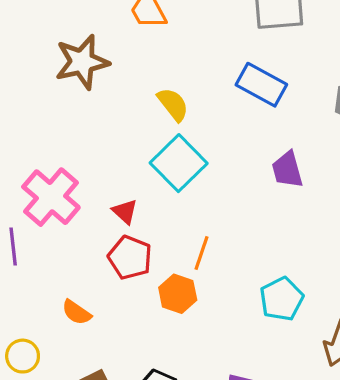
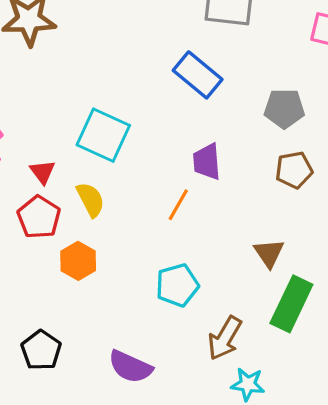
yellow semicircle: (173, 104) -> (91, 200), moved
cyan square: (179, 163) -> (103, 135), turned -32
orange line: (201, 253) -> (178, 205), moved

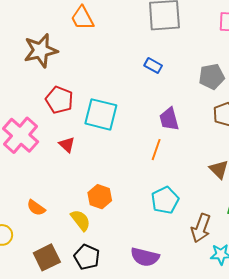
blue rectangle: (198, 75) -> (153, 66), size x0.6
yellow semicircle: (91, 200) -> (81, 220), moved
red pentagon: (39, 217) -> (59, 100), moved

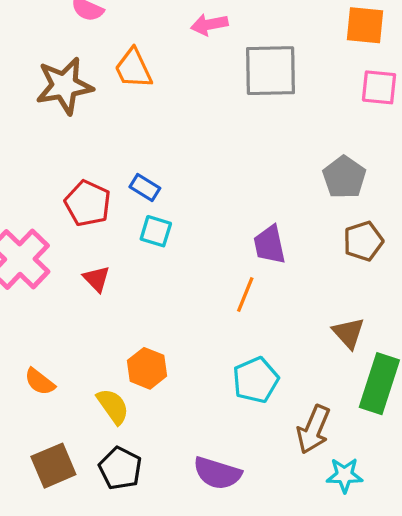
brown star: (41, 51) -> (64, 86), moved
blue rectangle: (153, 66) -> (145, 187), moved
gray pentagon: (212, 77) -> (344, 177), turned -30
cyan square: (101, 114) -> (156, 231), size x0.6

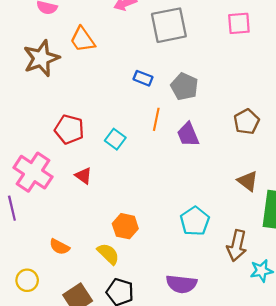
gray pentagon: (344, 177) -> (184, 86), moved
blue rectangle: (145, 187) -> (143, 78), moved
cyan square: (156, 231) -> (115, 139), turned 30
orange line: (245, 295) -> (156, 119), moved

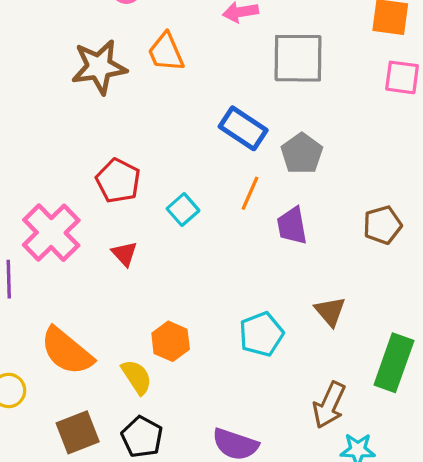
blue rectangle: (143, 78) -> (243, 128), size x1.6
brown triangle: (248, 181) -> (330, 311), moved
cyan pentagon: (195, 221) -> (261, 334), moved
orange semicircle: (59, 247) -> (67, 351), size x1.8

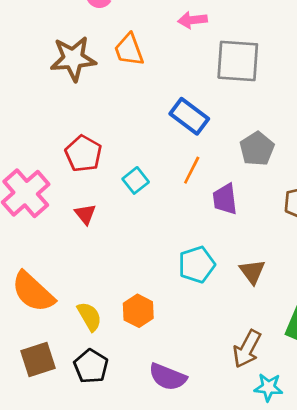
gray pentagon: (302, 154) -> (257, 149), moved
cyan pentagon: (261, 334) -> (197, 265), moved
orange hexagon: (171, 341) -> (138, 311), moved

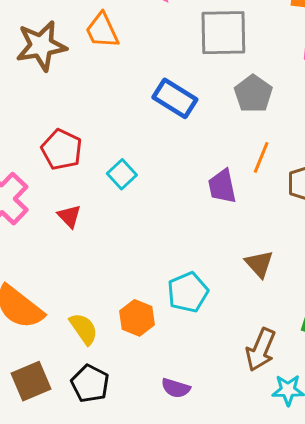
gray pentagon: (257, 149) -> (253, 94), moved
orange line: (192, 170) -> (261, 157), moved
cyan pentagon: (197, 265) -> (188, 292), moved
purple semicircle: (168, 377) -> (176, 388), size x0.7

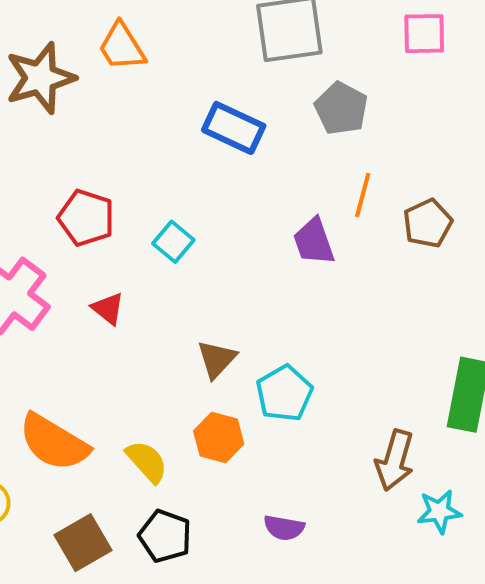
brown triangle: (259, 264) -> (217, 359), moved, turned 32

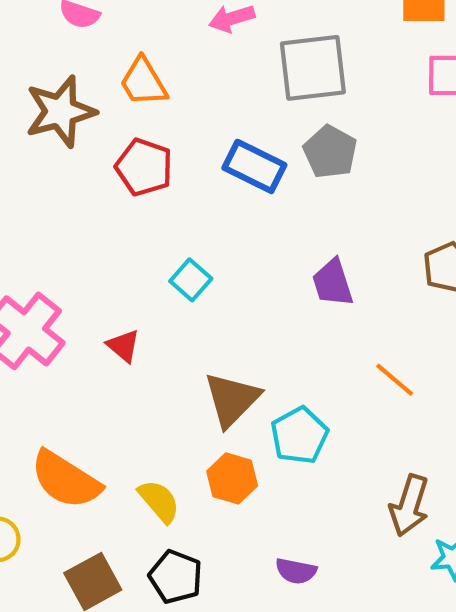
gray pentagon: (341, 108) -> (330, 152), moved
orange line: (363, 195) -> (395, 380), moved, turned -66
red pentagon: (86, 218) -> (144, 167), moved
brown triangle: (217, 359) -> (232, 399), size x1.4

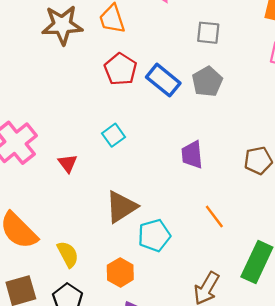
gray square: (313, 68) -> (208, 33), size x0.6
red pentagon: (144, 167) -> (120, 69), moved
orange hexagon: (232, 478) -> (120, 272), moved

